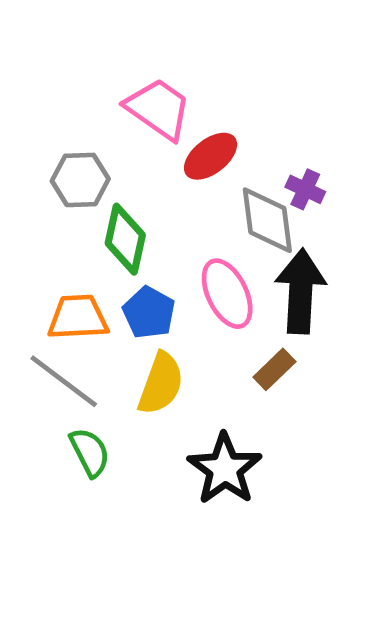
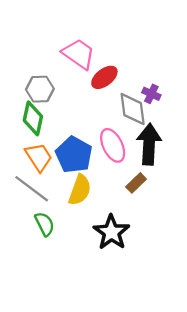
green diamond: (125, 239) -> (33, 118), moved
blue pentagon: (149, 313) -> (74, 155), size x1.4
orange trapezoid: (78, 317) -> (39, 157), turned 60

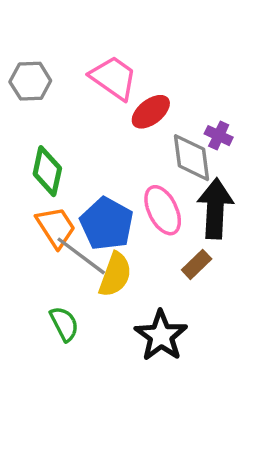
gray hexagon: (40, 89) -> (30, 81), moved
gray line: (32, 189) -> (81, 256), moved

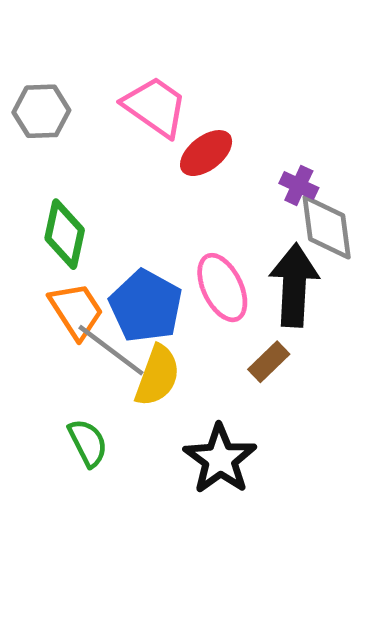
gray diamond: (191, 158) -> (327, 227), moved

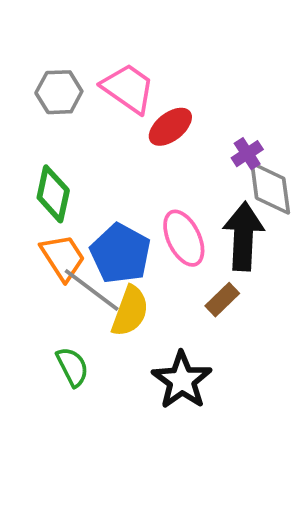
gray hexagon: (41, 111) -> (59, 92), moved
purple cross: (299, 186) -> (247, 154), turned 32

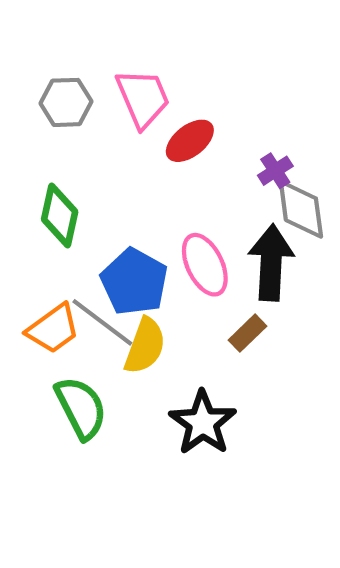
pink trapezoid: (128, 88) -> (143, 98), turned 32
orange trapezoid: (63, 257) -> (53, 329), moved, turned 87
green semicircle: (72, 367) -> (81, 408), size x1.4

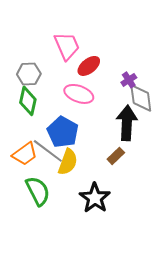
gray hexagon: (66, 102) -> (29, 74), moved
pink ellipse: (205, 265) -> (79, 94), moved, turned -44

